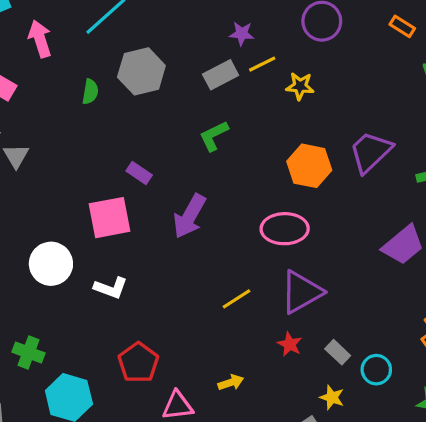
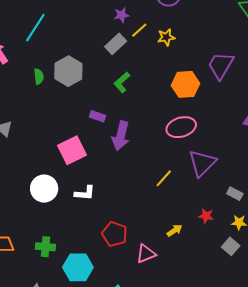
gray hexagon: (141, 71) -> (68, 71), moved
purple rectangle: (139, 173) -> (97, 116), moved
red star: (290, 344) -> (206, 216), moved

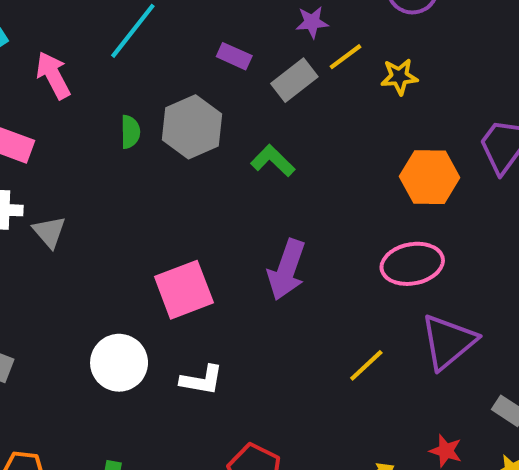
green L-shape: (122, 82) -> (273, 161), moved, turned 80
purple rectangle: (97, 116) -> (234, 56), moved

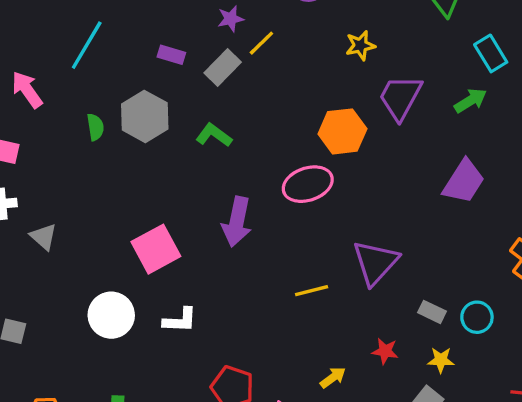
yellow star: (399, 77) -> (360, 45), moved
gray triangle: (49, 232) -> (44, 237), moved
pink ellipse: (412, 264) -> (308, 184), moved
yellow line: (366, 365) -> (312, 291), turned 36

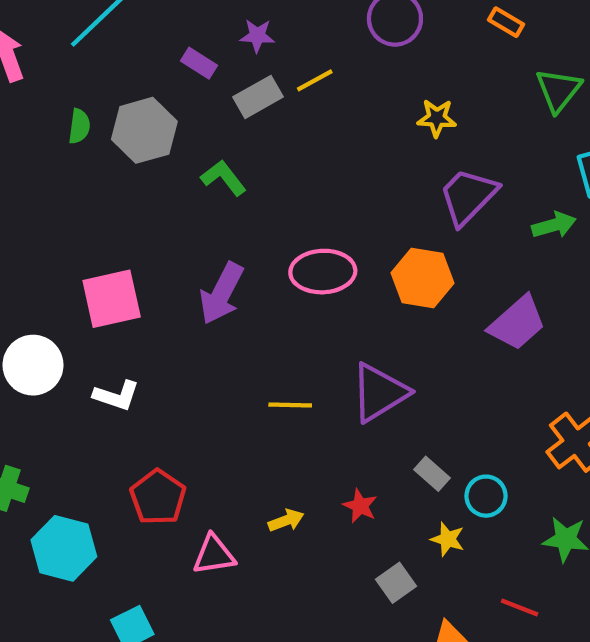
purple star: (231, 19) -> (257, 36), moved
orange hexagon: (342, 131) -> (423, 278), moved
yellow star: (441, 360) -> (448, 539), moved

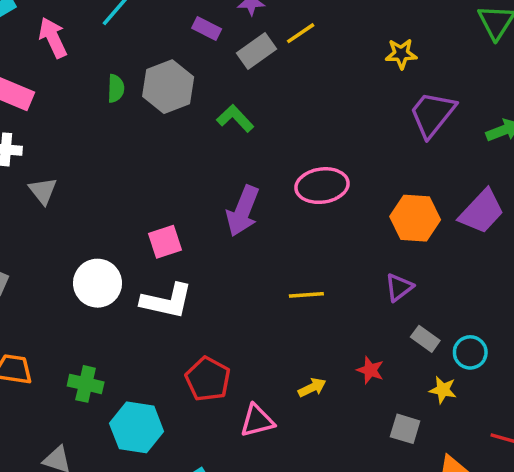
orange hexagon: (423, 278) -> (415, 218), moved
pink square: (112, 299) -> (165, 242), moved, size x0.7
purple triangle: (379, 393) -> (399, 287), moved, size x0.6
white L-shape: (116, 396) -> (167, 301), size x1.4
gray square: (396, 583) -> (405, 429), turned -32

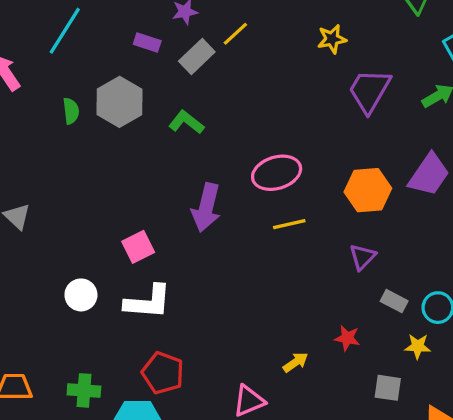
white circle: (97, 283) -> (81, 295), size x0.7
yellow line: (306, 295) -> (289, 224), moved
red pentagon: (208, 379) -> (163, 373), moved

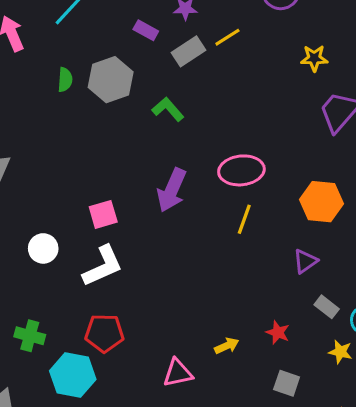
yellow line: (289, 224) -> (244, 219), turned -68
white L-shape: (148, 302) -> (103, 266), turned -39
red pentagon: (163, 373) -> (104, 333), turned -30
gray square: (388, 388) -> (287, 383), moved

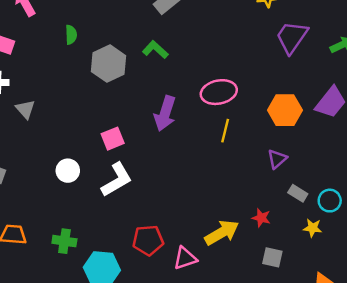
gray hexagon: (111, 80) -> (109, 64), moved
red pentagon: (104, 333) -> (148, 240), moved
yellow arrow: (227, 346) -> (222, 233), size x1.8

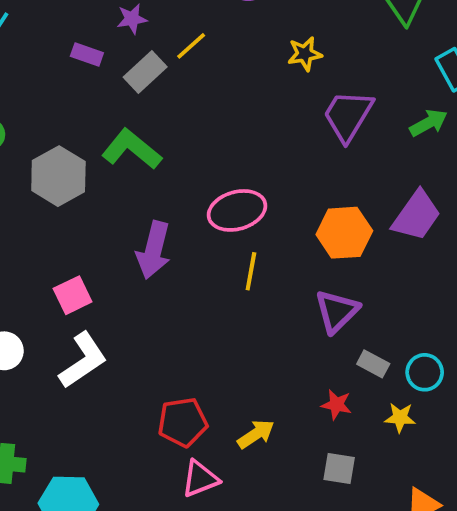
green L-shape: (155, 50) -> (132, 149), size x1.4
purple triangle: (277, 159) -> (337, 311), size x1.4
red star: (261, 218) -> (336, 405), moved
yellow arrow: (222, 233) -> (256, 434), size x0.7
red pentagon: (148, 240) -> (183, 422), moved

